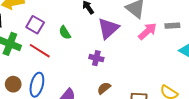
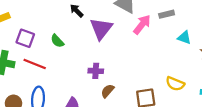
purple cross: (96, 58) -> (96, 71), moved

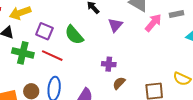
purple triangle: (101, 29) -> (115, 25), size x0.7
green semicircle: (57, 41) -> (74, 35), size x1.5

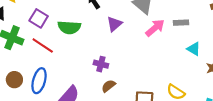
green semicircle: (74, 35) -> (69, 27), turned -55

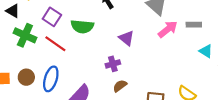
purple triangle: (114, 24) -> (126, 38), moved, turned -42
purple cross: (101, 64) -> (113, 64), turned -32

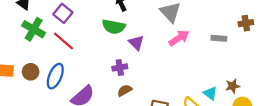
gray rectangle: (194, 25) -> (219, 38), moved
green semicircle: (82, 26) -> (114, 27), moved
cyan triangle: (206, 51) -> (210, 93), moved

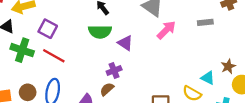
brown semicircle: (125, 90) -> (107, 89), moved

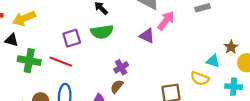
purple square: (48, 29) -> (72, 38), moved, turned -36
purple triangle: (125, 43) -> (147, 36), moved

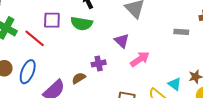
pink arrow: (166, 21) -> (140, 59), moved
purple cross: (121, 67) -> (99, 63), moved

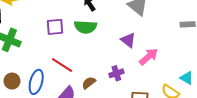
red line: (35, 38) -> (62, 65), moved
purple cross: (99, 63) -> (116, 73), moved

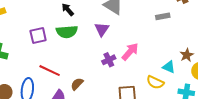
purple triangle: (128, 40) -> (102, 29), moved, turned 35
purple cross: (116, 73) -> (109, 60), moved

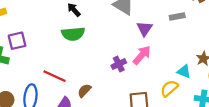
purple triangle: (102, 29) -> (145, 29), moved
purple square: (38, 36) -> (17, 41), moved
yellow semicircle: (155, 82) -> (169, 88), turned 114

